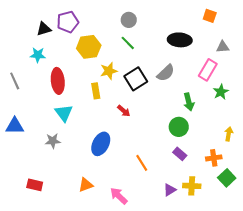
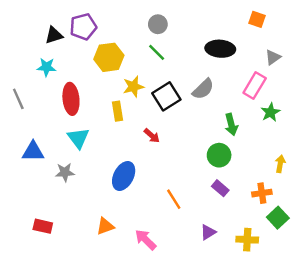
gray triangle: (223, 47) -> (273, 57), turned -32
blue triangle: (15, 126) -> (33, 152), moved
yellow cross: (192, 186) -> (247, 240), moved

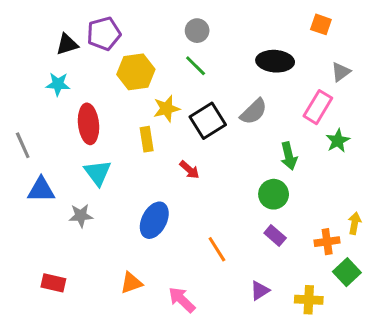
gray line: (18, 99) -> (23, 145), moved
yellow arrow: (280, 164) -> (355, 223), moved

